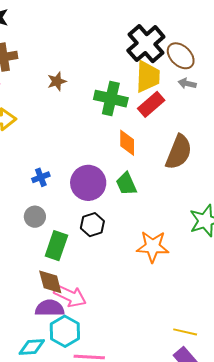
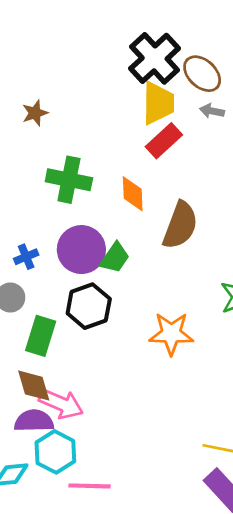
green cross: (111, 99) -> (69, 180), moved
brown semicircle: (179, 152) -> (180, 225), moved
blue cross: (41, 177) -> (26, 257), moved
green trapezoid: (126, 184) -> (115, 258), moved, turned -120
black hexagon: (92, 225) -> (89, 306), size x1.4

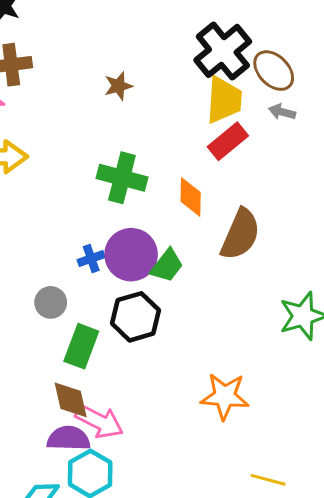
brown star: (35, 113) -> (118, 86), moved
blue cross: (26, 257) -> (91, 259), moved
orange star: (171, 334) -> (225, 396), moved

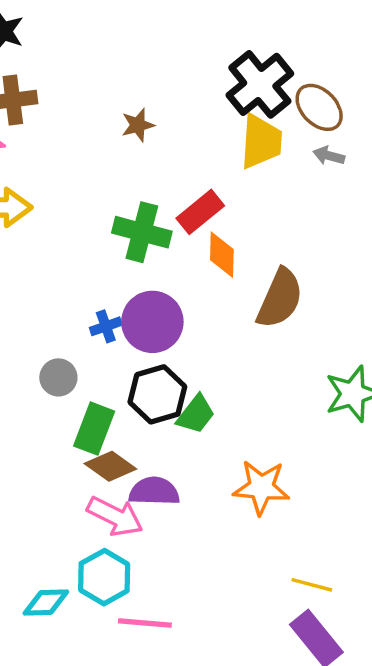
red rectangle: (228, 141) -> (200, 212), moved
green trapezoid: (167, 266) -> (196, 414), moved
brown diamond: (71, 400) -> (110, 466), moved, turned -42
purple semicircle: (69, 438) -> (154, 491), moved

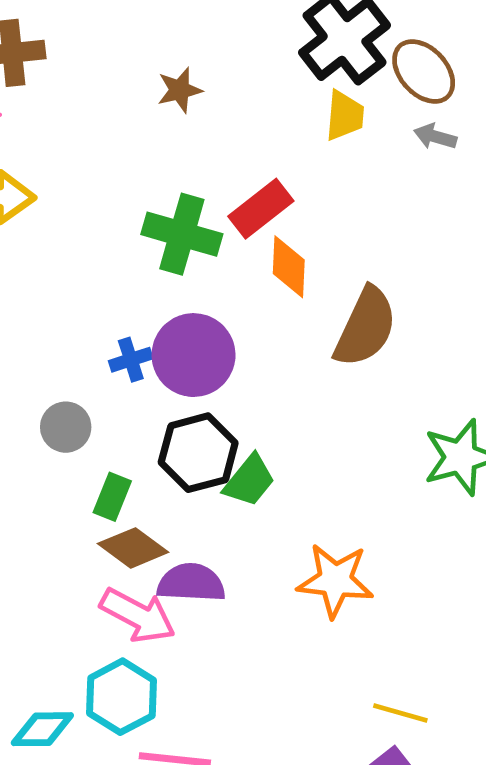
yellow trapezoid: (261, 141) -> (345, 116), size x0.7
green rectangle: (94, 429) -> (112, 497), size x0.7

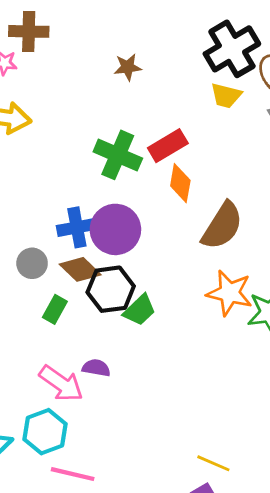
yellow trapezoid: (345, 116) -> (226, 96), turned 92
blue cross: (131, 360) -> (77, 227), size x1.5
brown diamond: (133, 548) -> (80, 269), moved
orange star: (335, 580) -> (229, 293), moved
purple semicircle: (191, 583) -> (96, 368), size x0.7

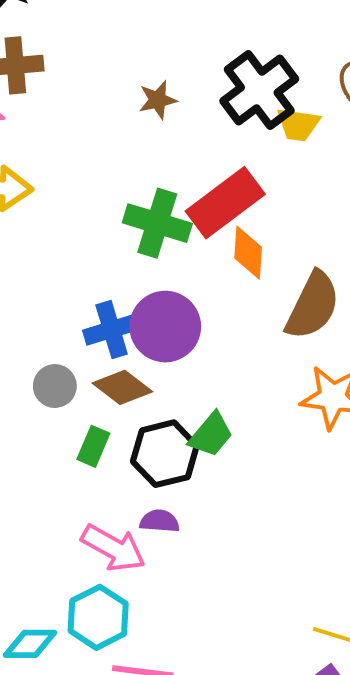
black cross: (232, 49) -> (259, 90), moved
red rectangle: (168, 146) -> (225, 203), size x1.4
black hexagon: (111, 289) -> (165, 454), moved

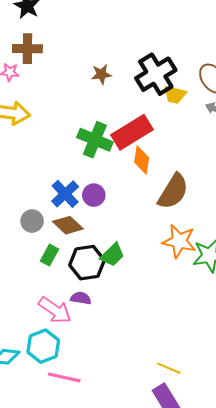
purple circle: (165, 327) -> (94, 195), size x0.6
blue cross: (112, 329) -> (65, 194), turned -32

